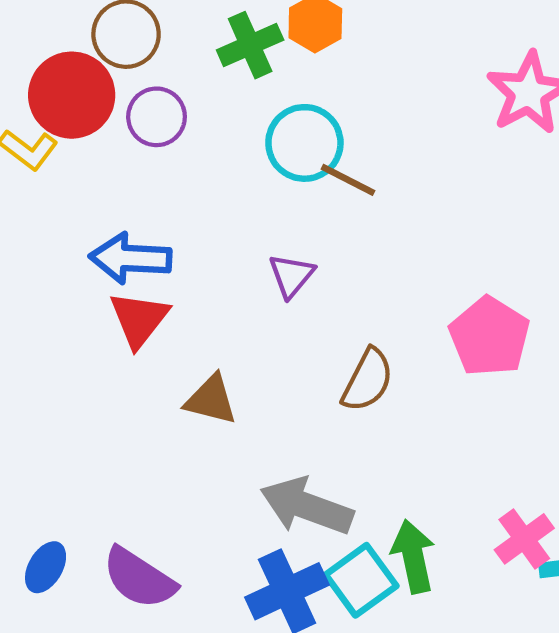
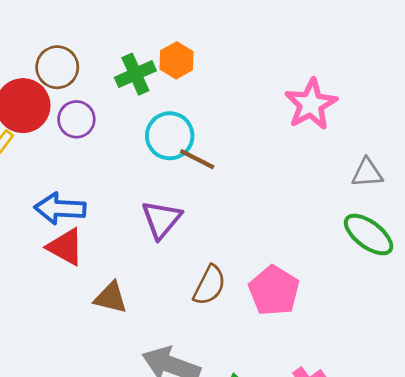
purple triangle: (291, 276) -> (161, 219), size x1.4
red triangle: (139, 319) -> (65, 247), turned -39
pink pentagon: (489, 337) -> (274, 291), moved

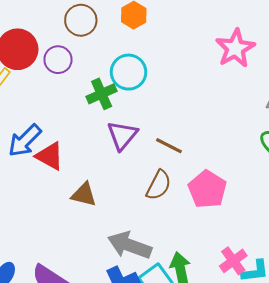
brown circle: (57, 67) -> (81, 20), moved
green cross: (135, 74) -> (102, 94), moved
brown line: (197, 159) -> (169, 146), moved
blue arrow: (60, 208) -> (25, 141), moved, turned -48

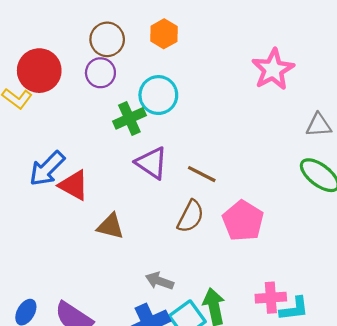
purple circle: (58, 60) -> (100, 73), moved
purple triangle: (122, 135) -> (152, 163), turned -36
gray arrow: (130, 245) -> (159, 281), size x0.6
pink cross: (233, 261) -> (271, 298), turned 32

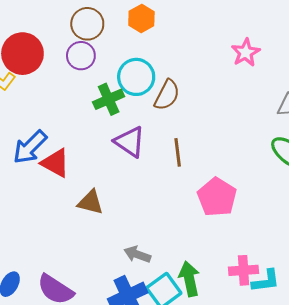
pink star: (273, 69) -> (246, 52), size x0.7
brown line: (202, 174) -> (178, 152), turned 56
brown semicircle: (191, 216) -> (167, 95), moved

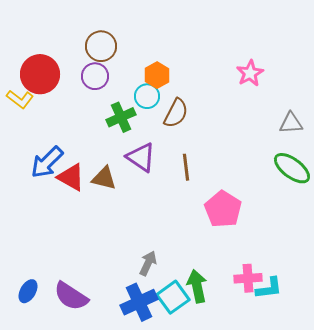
orange hexagon: (141, 18) -> (157, 75), moved
cyan circle: (136, 77) -> (147, 96), size x0.7
brown triangle: (90, 202) -> (104, 178), moved
gray arrow: (137, 254) -> (148, 263), turned 95

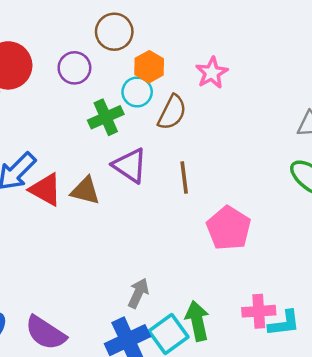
brown circle: (101, 46) -> (114, 32), moved
pink star: (250, 73) -> (212, 73), moved

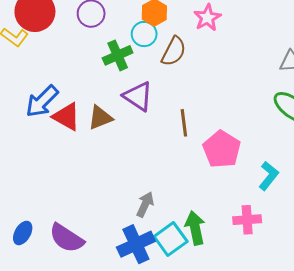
brown line: (184, 177) -> (184, 123), moved
brown triangle: (85, 191) -> (100, 118), turned -36
cyan L-shape: (284, 323) -> (269, 176), moved, turned -44

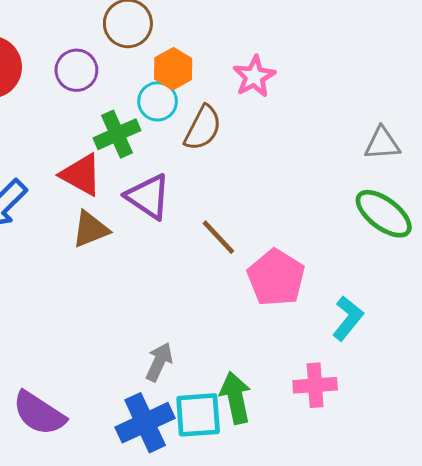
red triangle: (67, 117) -> (81, 175), moved
brown line: (184, 123) -> (218, 237), turned -36
cyan square: (171, 239) -> (198, 415), turned 32

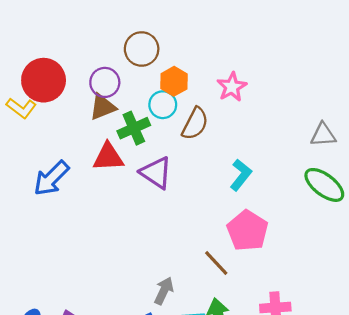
red triangle: (81, 175) -> (108, 157), turned -32
brown triangle: (90, 229) -> (103, 107), moved
brown line: (218, 237) -> (216, 263), moved
cyan L-shape: (348, 318) -> (241, 175), moved

